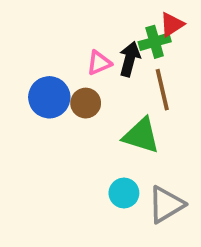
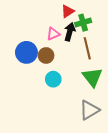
red triangle: (172, 25) -> (68, 11), moved
green triangle: (141, 136) -> (92, 77), moved, turned 35
cyan circle: (124, 193) -> (53, 79), moved

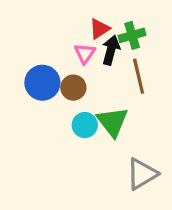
red triangle: (68, 11) -> (99, 29), moved
pink triangle: (53, 34) -> (85, 53), turned -32
green triangle: (92, 77) -> (112, 122), moved

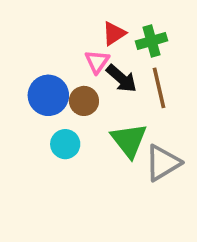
black arrow: (111, 50) -> (121, 78), moved, turned 116
cyan circle: (85, 125) -> (65, 144), moved
gray triangle: (142, 174) -> (163, 163), moved

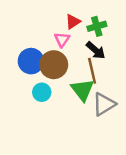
black arrow: (121, 78) -> (96, 50), moved
brown line: (159, 88) -> (92, 71), moved
brown circle: (84, 101) -> (54, 65), size x1.5

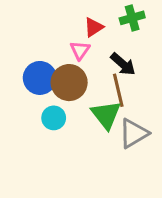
green cross: (97, 26) -> (132, 18), moved

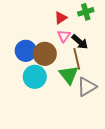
pink triangle: (80, 50) -> (64, 36), moved
cyan circle: (54, 118) -> (35, 77), size x1.5

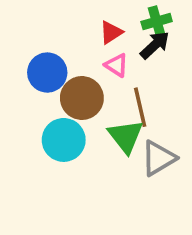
pink triangle: (64, 36) -> (117, 65), turned -32
black arrow: (80, 42) -> (155, 45), moved, turned -84
blue circle: (26, 51) -> (47, 73), moved

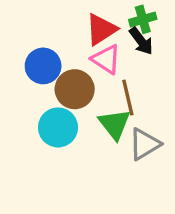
red triangle: (111, 32) -> (101, 29), size x1.5
black arrow: (155, 45) -> (141, 41), turned 96
pink triangle: (117, 65) -> (106, 59), size x1.4

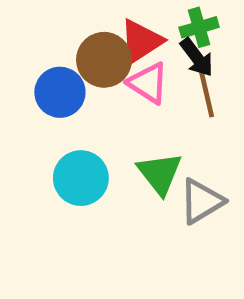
brown circle: (75, 89) -> (104, 60), moved
brown line: (128, 98) -> (206, 92), moved

